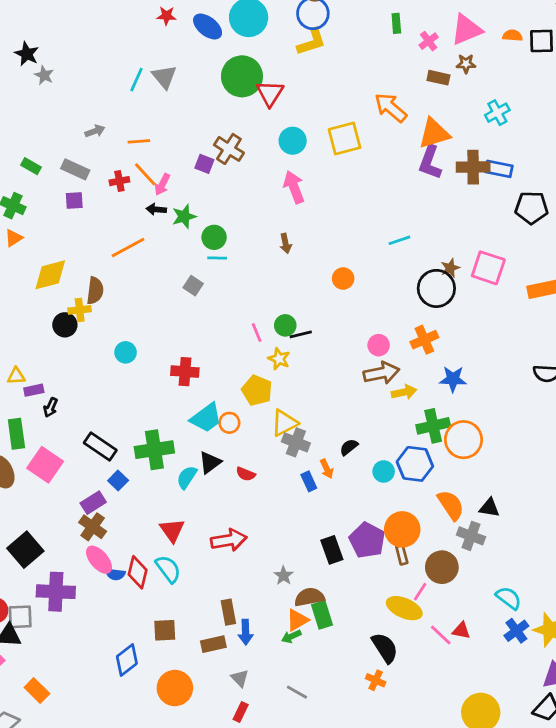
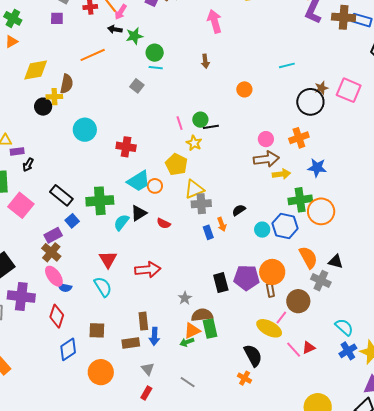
cyan circle: (126, 352) -> (85, 130), size x1.5
gray cross: (296, 442) -> (201, 204), turned -30
purple pentagon: (367, 540) -> (247, 278), turned -30
red diamond: (138, 572) -> (57, 316), moved
red triangle: (461, 631) -> (309, 348), turned -40

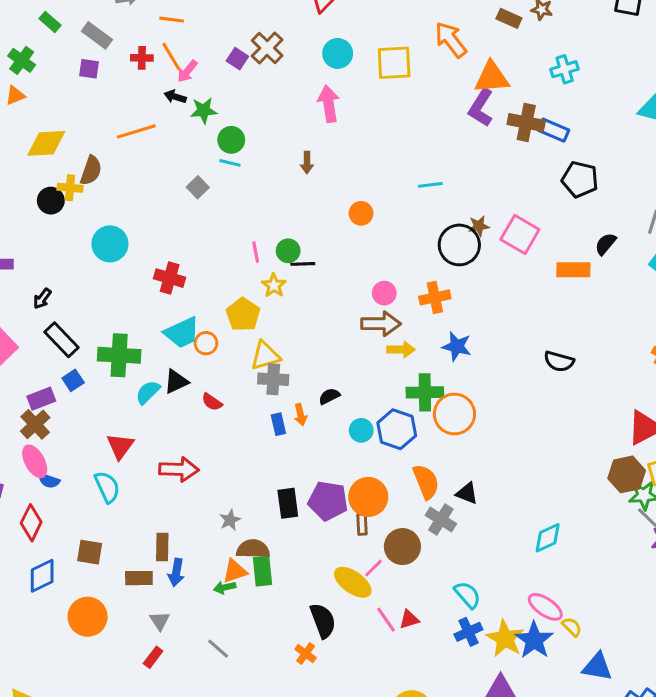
black arrow: (28, 165) -> (42, 299), moved

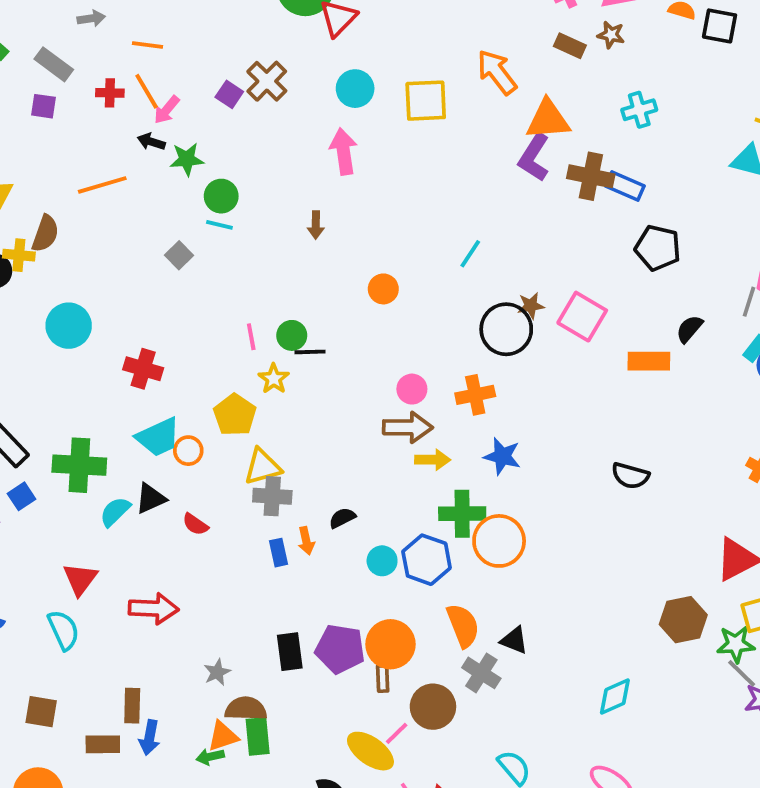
cyan line: (430, 185) -> (470, 254), turned -50
brown hexagon: (627, 474) -> (683, 620), moved

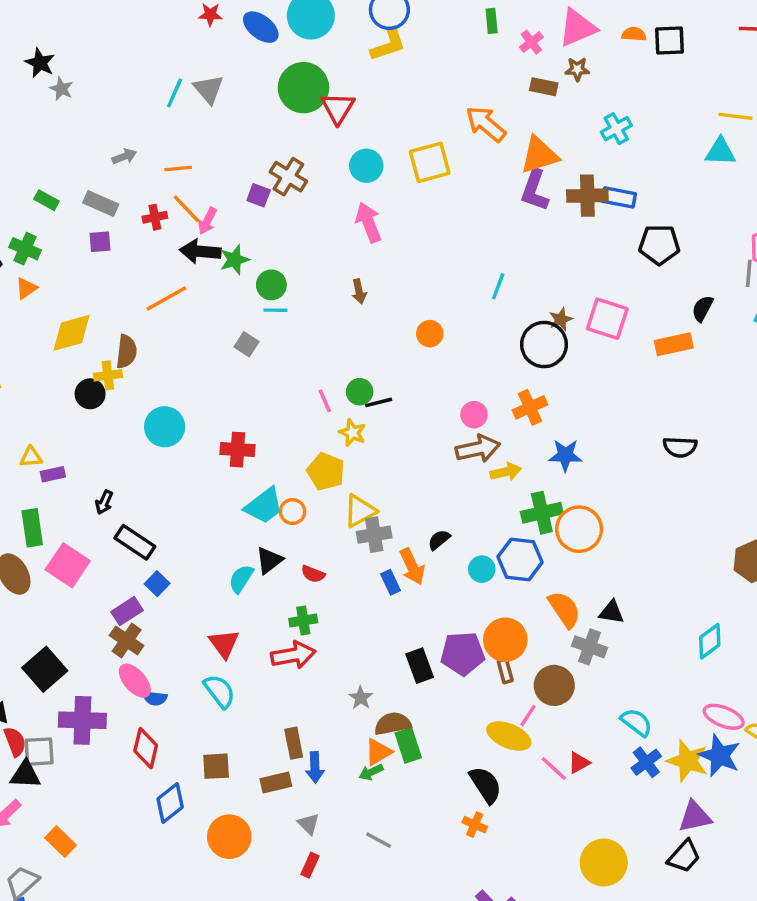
black arrow: (151, 142) -> (200, 251), size x1.6
green cross: (79, 465) -> (303, 621), moved, size x0.6
orange arrow: (306, 541) -> (412, 567), size x1.5

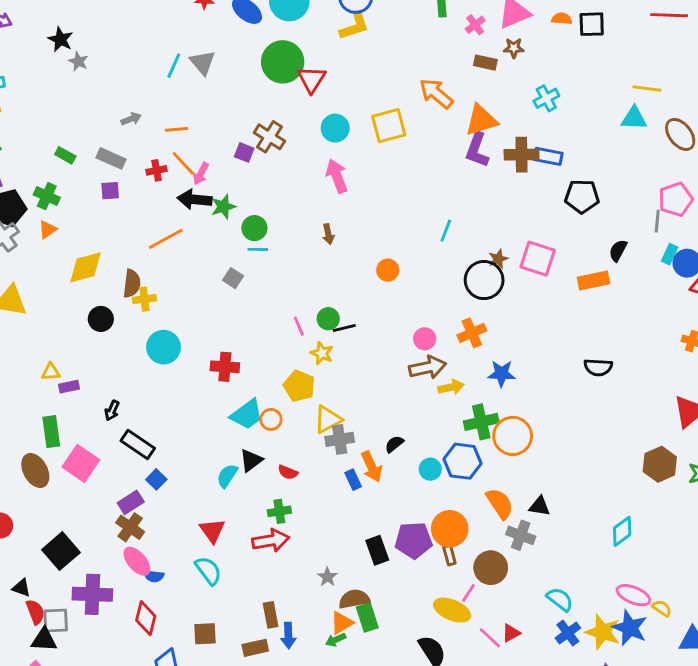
yellow cross: (108, 375) -> (144, 299), moved

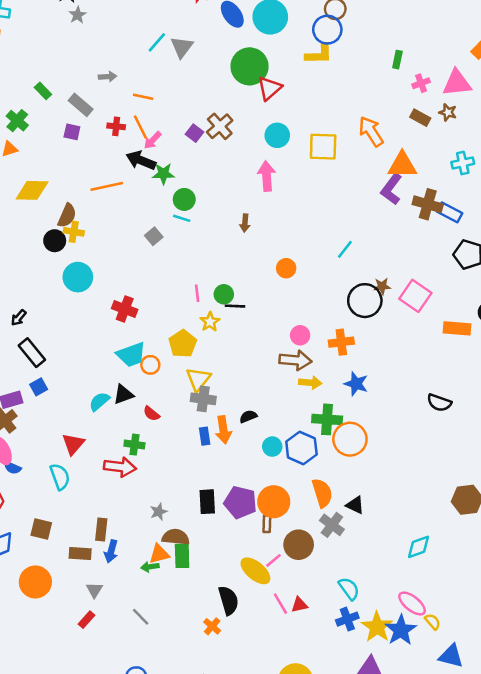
black circle: (101, 319) -> (55, 241), moved
yellow triangle: (328, 419) -> (198, 379), turned -40

